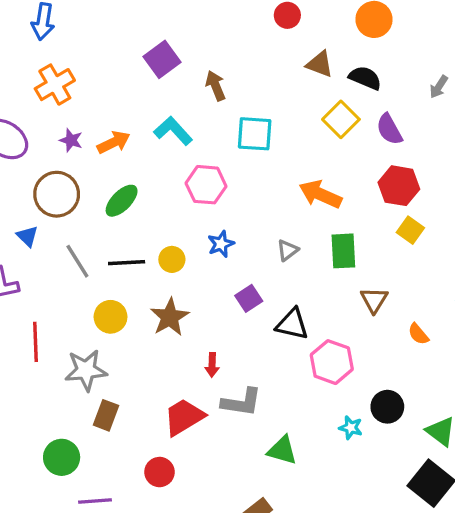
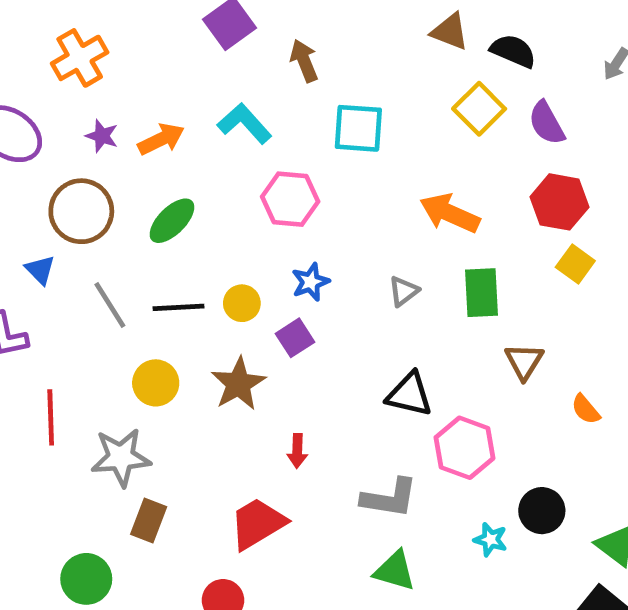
purple square: (249, 298) -> (295, 338), moved
gray L-shape: (241, 402) -> (389, 498), moved

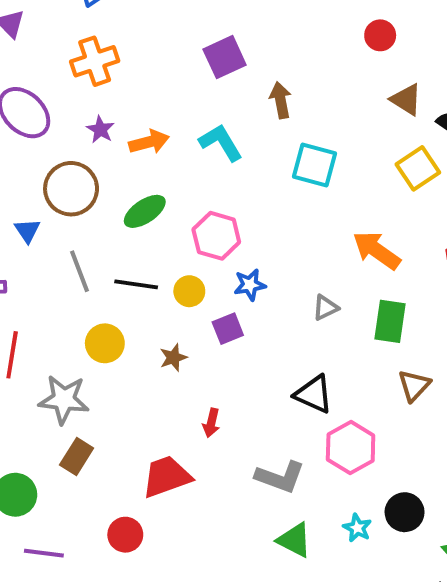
pink hexagon: (290, 199) -> (216, 236), moved
brown star: (238, 384) -> (173, 358), size x0.6
green triangle: (395, 571) -> (294, 540), moved

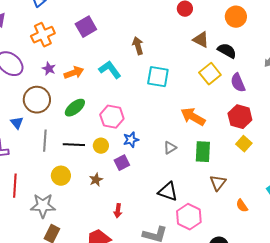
purple square: (225, 57) -> (86, 27), moved
gray line: (79, 271) -> (45, 141), turned 30

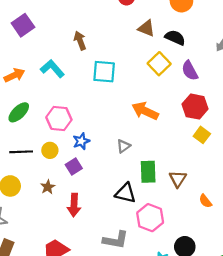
green rectangle: (203, 152) -> (148, 172), moved
red arrow: (118, 211) -> (74, 205), moved, size x1.5

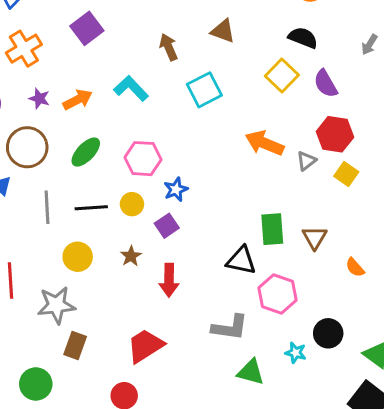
brown triangle: (146, 28) -> (223, 31), moved
cyan square: (104, 72) -> (204, 90), turned -30
gray triangle: (123, 146) -> (306, 161), moved

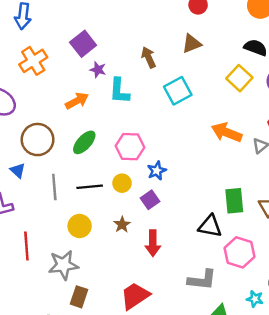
brown triangle: (223, 31) -> (192, 44), turned -40
cyan L-shape: (131, 88) -> (119, 91), turned -132
purple star: (39, 98) -> (98, 70), moved

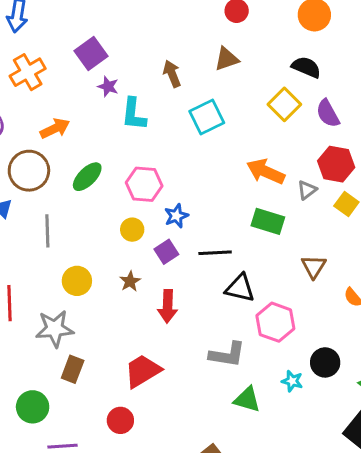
orange arrow: (77, 101) -> (55, 128), moved
black line: (90, 187) -> (215, 253), moved
green rectangle: (234, 201) -> (268, 221), moved, turned -70

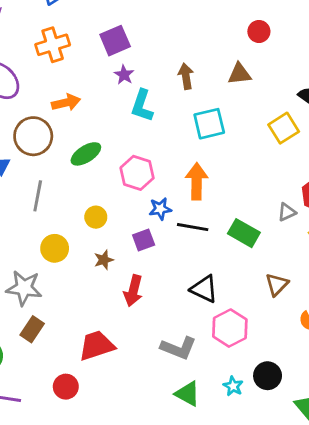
orange arrow: (266, 172) -> (197, 181), moved, turned 54
yellow circle: (132, 230) -> (96, 217), moved
black line: (215, 253) -> (193, 227), moved

